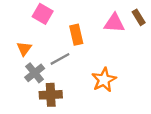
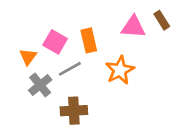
pink square: (43, 14) -> (55, 42), moved
orange star: (104, 80) -> (120, 70), moved
brown cross: (51, 95) -> (74, 111), moved

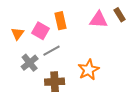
orange rectangle: (89, 40) -> (61, 21), moved
orange triangle: (28, 57) -> (18, 34), moved
orange star: (120, 70) -> (89, 70), moved

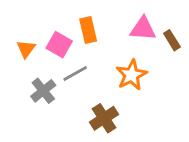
brown rectangle: (120, 15) -> (172, 40), moved
orange star: (89, 70) -> (131, 75), moved
brown cross: (55, 82) -> (104, 118), moved, turned -30

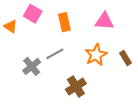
brown rectangle: (172, 40) -> (126, 58), moved
pink square: (59, 45) -> (33, 14), moved
orange triangle: (26, 49) -> (11, 26), moved, turned -32

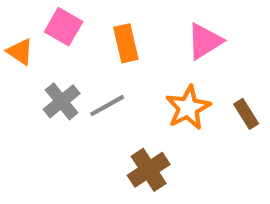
pink triangle: (104, 21) -> (205, 41), turned -36
gray cross: (32, 66) -> (62, 101), moved

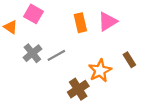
orange rectangle: (126, 43) -> (80, 23), moved
orange star: (188, 108) -> (100, 71), moved

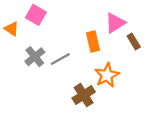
orange rectangle: (80, 23) -> (93, 42), moved
brown rectangle: (129, 60) -> (134, 42), moved

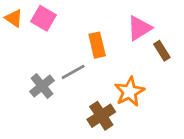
orange triangle: (12, 29) -> (14, 18), moved
orange rectangle: (93, 42) -> (97, 45), moved
gray cross: (35, 57) -> (42, 86), moved

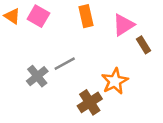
orange rectangle: (97, 45) -> (86, 16), moved

